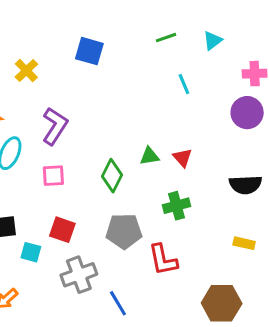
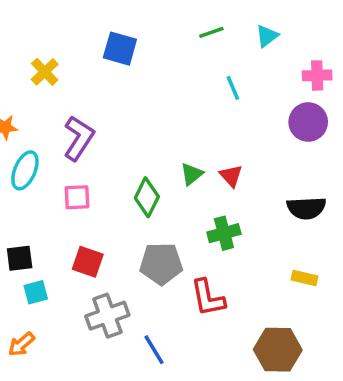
green triangle: (149, 156) -> (192, 174), turned -30
cyan square: (31, 252) -> (36, 292), moved, turned -30

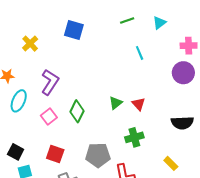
pink square: (77, 197) -> (49, 117), turned -35
green diamond: (147, 197) -> (77, 111), moved
black square: (20, 258) -> (16, 152), turned 35
yellow rectangle: (305, 278) -> (171, 163), moved, turned 32

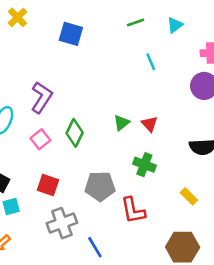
yellow cross: (30, 44) -> (18, 17), moved
green cross: (134, 137) -> (144, 165), turned 36

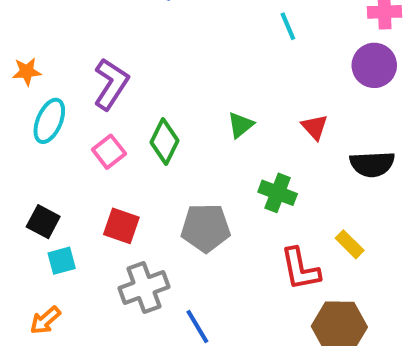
red triangle: (150, 124) -> (315, 127), moved
red L-shape: (133, 210) -> (300, 269), moved

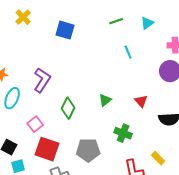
pink square: (109, 152) -> (35, 124), moved
red square: (121, 226) -> (47, 149), size x1.4

